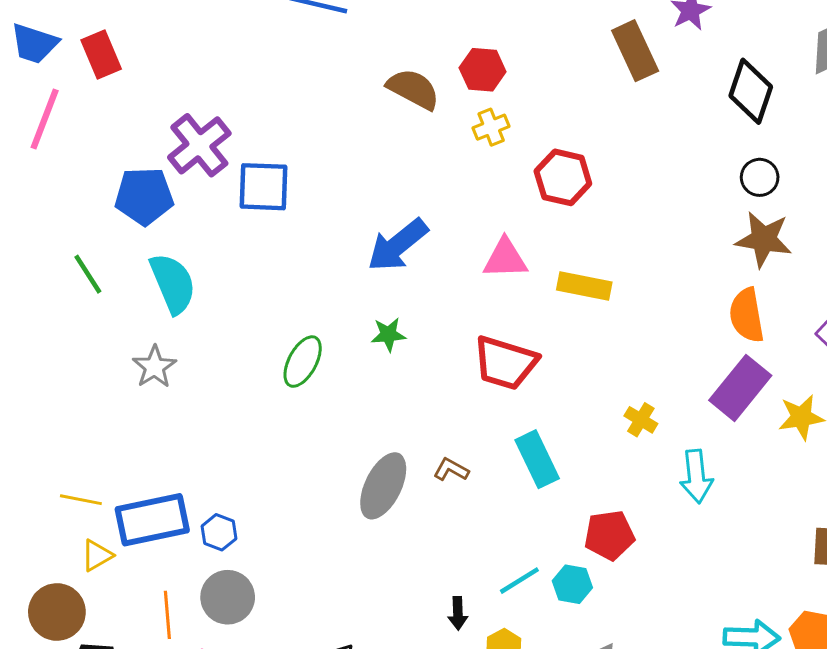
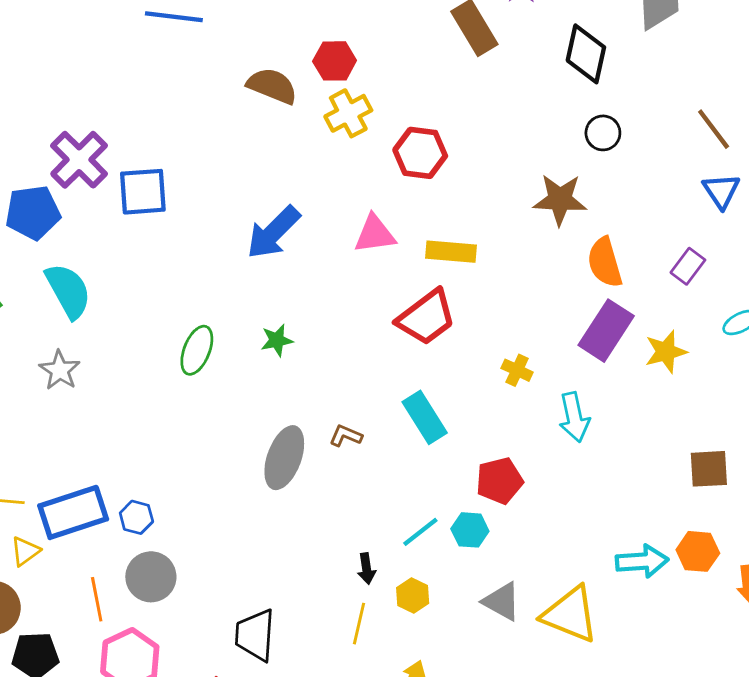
yellow cross: (491, 127) -> (348, 113), size x1.4
brown star: (764, 239) -> (560, 200), moved
green star: (388, 334) -> (277, 340), moved
red trapezoid: (505, 363) -> (426, 317), moved, turned -48

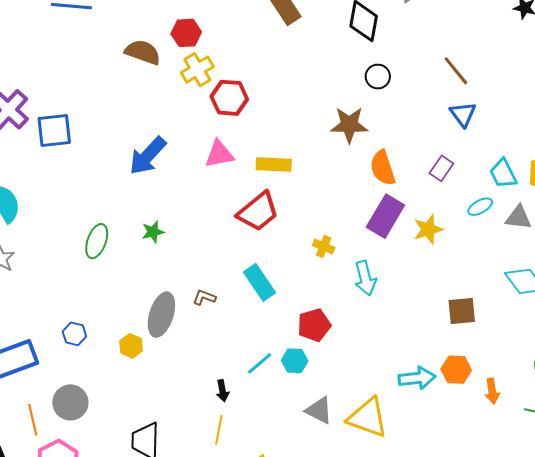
red hexagon: (420, 153) -> (229, 98), moved
blue hexagon: (136, 517) -> (74, 334), moved
yellow hexagon: (413, 596) -> (131, 346), moved

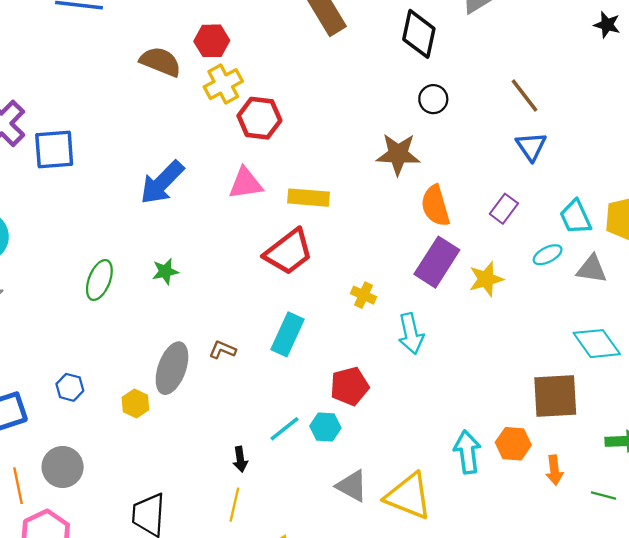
cyan rectangle: (259, 282) -> (287, 334), turned 57
brown square: (462, 311) -> (555, 396), moved, size x1.4
cyan arrow: (417, 378) -> (467, 452), turned -93

